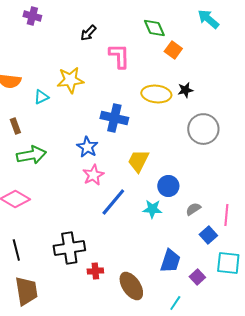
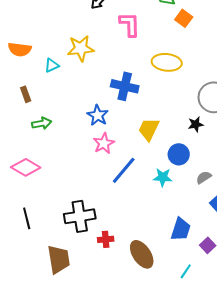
black star: (185, 90) -> (196, 124), moved
green arrow: (31, 155) -> (42, 123), size x0.7
brown trapezoid: (26, 291) -> (59, 259), moved

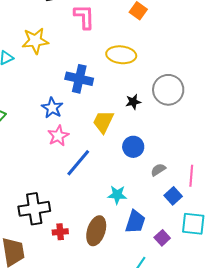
black star: (196, 124) -> (133, 102), moved
cyan star: (163, 177) -> (117, 195), moved
brown ellipse: (142, 254) -> (96, 231), moved, turned 52

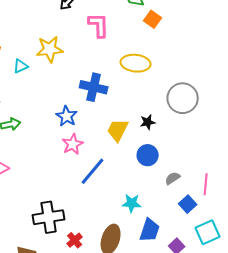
black star: (133, 102) -> (148, 122), moved
cyan square: (193, 224) -> (208, 232), turned -30
red cross: (60, 232) -> (75, 240), turned -35

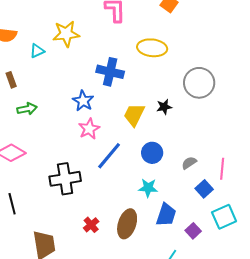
blue circle: (148, 155) -> (152, 153), moved
black cross: (49, 217) -> (65, 179), moved

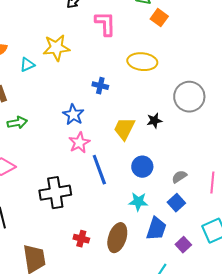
blue cross: (110, 72) -> (100, 86), size x0.6
blue line: (109, 156) -> (99, 170), turned -60
blue square: (204, 189) -> (176, 203), moved
red cross: (91, 225) -> (81, 239), turned -35

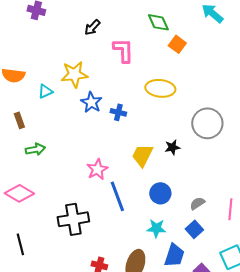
blue star: (73, 115) -> (91, 102), moved

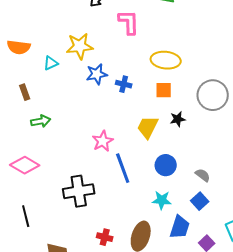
orange square: (177, 44) -> (164, 90), moved, turned -36
blue star: (91, 102) -> (97, 74), turned 30
gray semicircle: (197, 203) -> (203, 175), turned 70

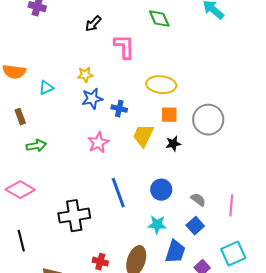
yellow star: (80, 46) -> (85, 75), moved, size x0.6
orange square: (164, 90) -> (169, 115), moved
yellow trapezoid: (148, 127) -> (143, 136), moved
pink star: (103, 141) -> (98, 143), moved

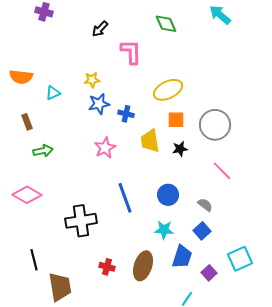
yellow ellipse: (161, 85) -> (168, 90), turned -32
yellow trapezoid: (143, 136) -> (150, 141), turned -35
pink line: (231, 206) -> (222, 171), moved, turned -50
black line: (21, 241) -> (34, 260), moved

